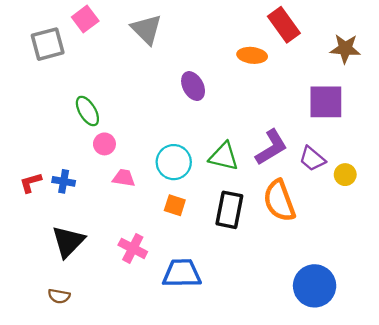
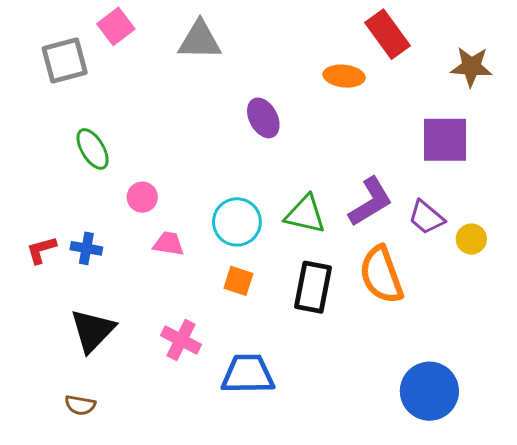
gray triangle: (146, 29) -> (200, 40), turned -44
green ellipse: (87, 111) -> (93, 149), moved

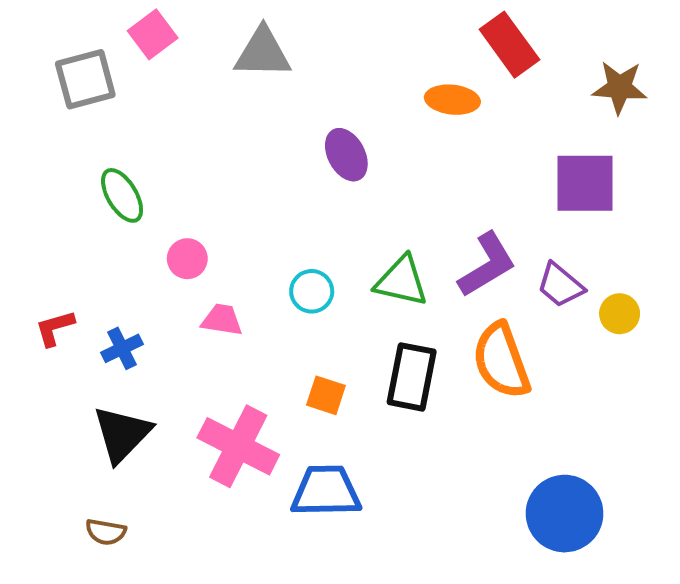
cyan circle: (237, 222) -> (312, 291), size x0.7
blue cross: (86, 248) -> (122, 348), moved, turned -36
orange square: (238, 281) -> (326, 395), moved
pink cross: (181, 340) -> (238, 446), size x1.5

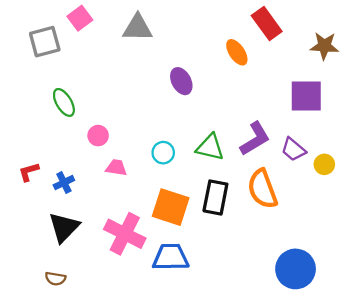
orange ellipse: (452, 100) -> (237, 52), turned 50
orange square: (326, 395) -> (171, 207), size x1.8

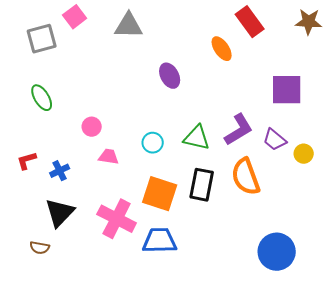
brown star: (324, 46) -> (309, 22), moved
green ellipse: (64, 102) -> (42, 98), moved
brown semicircle: (55, 279) -> (40, 248), moved

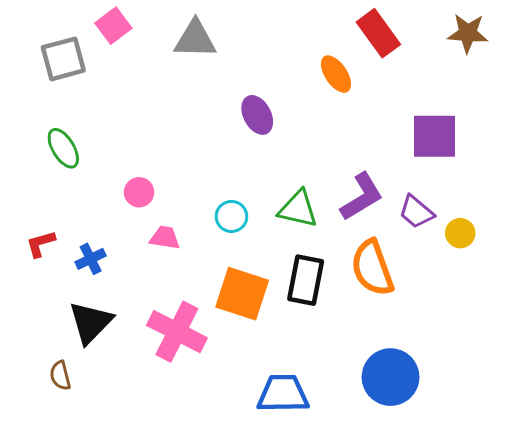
blue trapezoid: (160, 241) -> (283, 394), moved
brown semicircle: (40, 248) -> (60, 376), turned 66
blue circle: (277, 252) -> (391, 377), moved

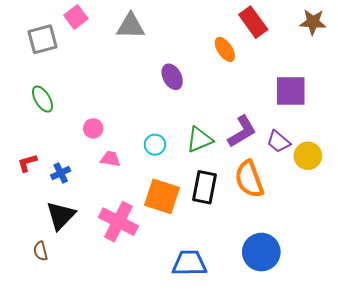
green triangle: (298, 209) -> (200, 140), turned -36
yellow circle: (460, 233) -> (308, 156), size x1.4

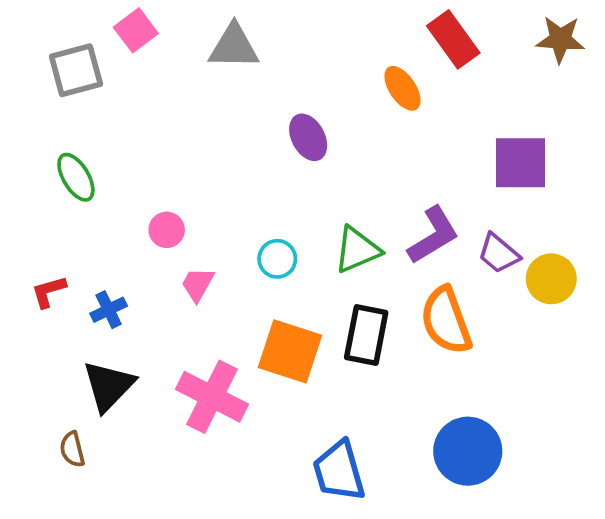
pink trapezoid: (110, 159) -> (197, 284), turned -70
blue trapezoid: (189, 263) -> (339, 471), turned -105

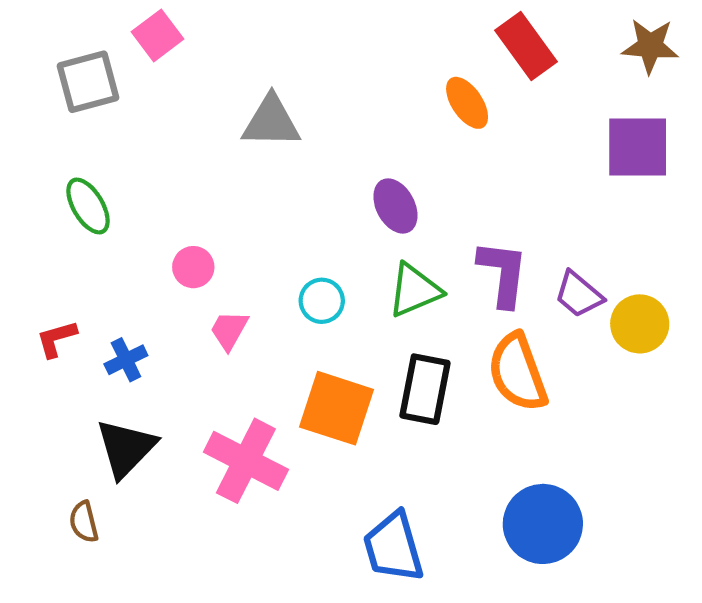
gray triangle: (234, 47) -> (271, 122), moved
purple ellipse: (308, 137) -> (395, 206), moved
purple square: (520, 163) -> (638, 147), moved
purple L-shape: (433, 235) -> (503, 273), turned -52

